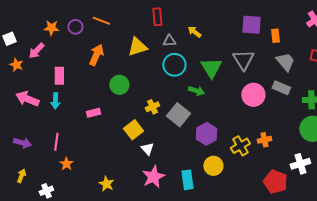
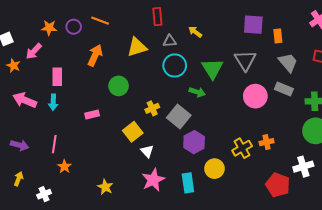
purple hexagon: (206, 134) -> (194, 142), moved

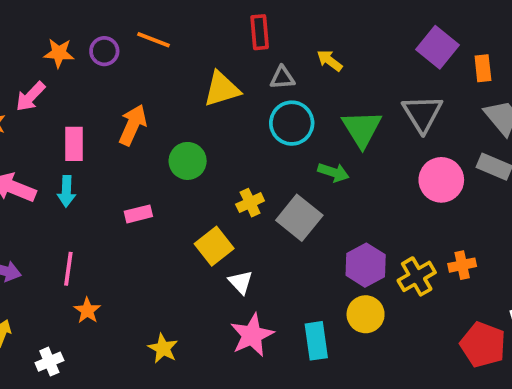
purple square: (253, 25) -> (438, 47), turned 35
orange arrow: (95, 55) -> (133, 125), moved
purple hexagon: (194, 142) -> (366, 265), moved

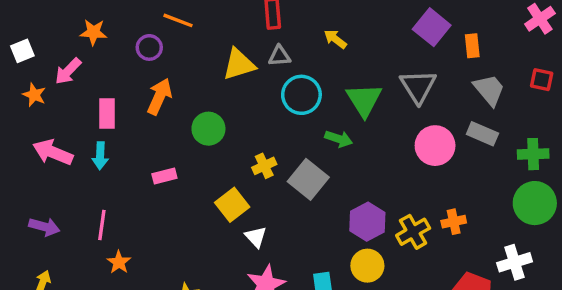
purple circle: (104, 51) -> (149, 47), moved
gray triangle: (282, 78) -> (279, 56), moved

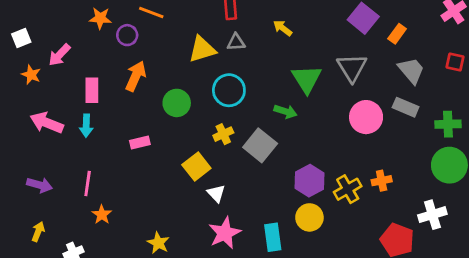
orange star: (93, 32) -> (100, 18), moved
orange rectangle: (472, 46) -> (397, 34), turned 42
cyan circle: (301, 95) -> (229, 90), moved

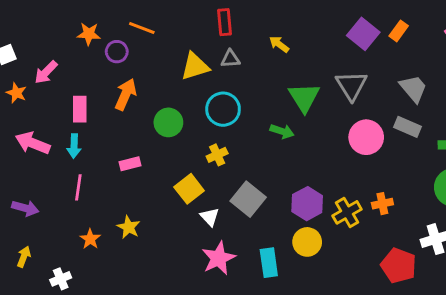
orange rectangle: (397, 34) -> (399, 31), moved
gray square: (260, 145) -> (248, 199), moved
pink line: (88, 184) -> (78, 187), moved
yellow star: (158, 243) -> (129, 227), moved

